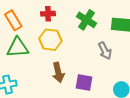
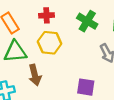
brown arrow: (58, 72) -> (35, 75), moved

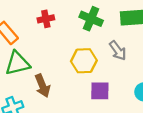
yellow hexagon: (50, 43) -> (84, 61), moved

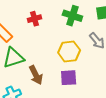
purple square: (100, 91) -> (69, 78), moved

